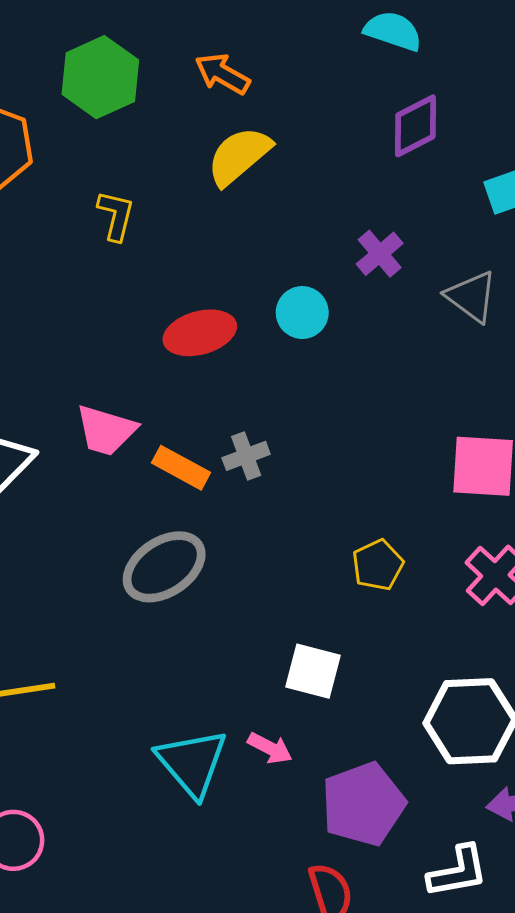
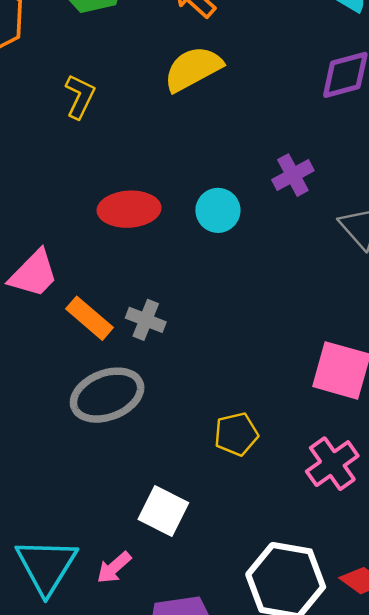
pink trapezoid: (106, 430) -> (34, 274), turned -74
gray cross: (246, 456) -> (146, 320), turned 30
gray ellipse: (164, 567) -> (107, 395), moved
pink arrow: (270, 748) -> (114, 568), turned 99

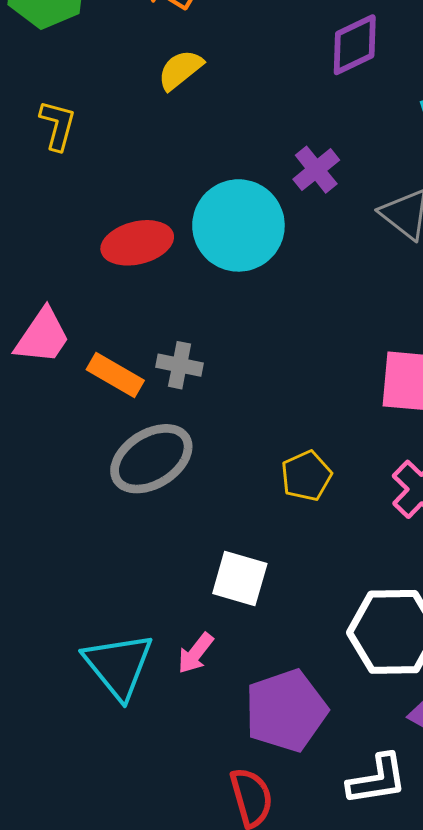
yellow semicircle: (193, 69) -> (180, 70), size x0.7
cyan circle: (218, 210) -> (238, 225), size x1.8

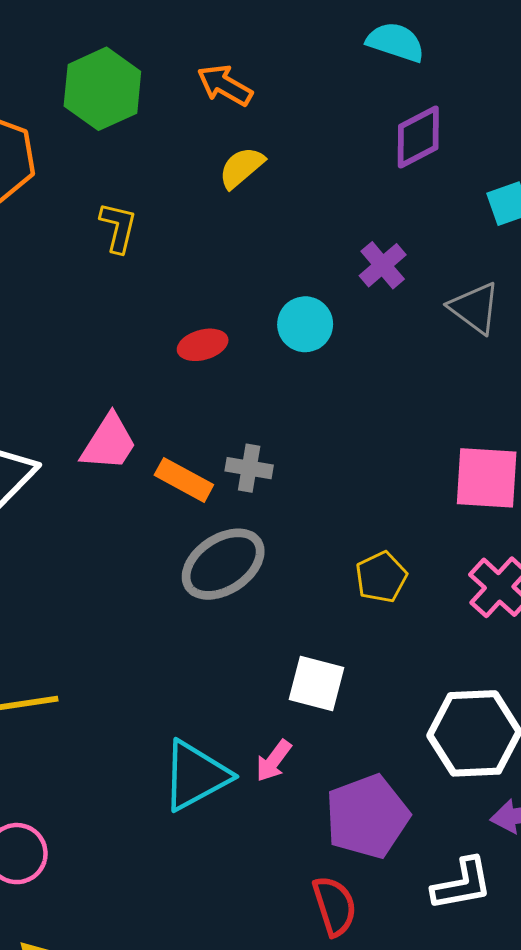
cyan circle: (238, 225) -> (305, 324), size x0.6
red ellipse: (137, 243) -> (203, 345), size x0.7
cyan triangle: (118, 666) -> (196, 776), turned 42

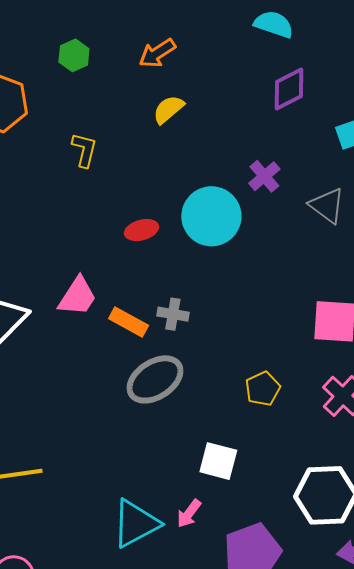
orange arrow: (225, 85) -> (157, 53), turned -63
green hexagon: (102, 89) -> (74, 55), size x0.6
cyan circle: (305, 324) -> (211, 216), size x1.6

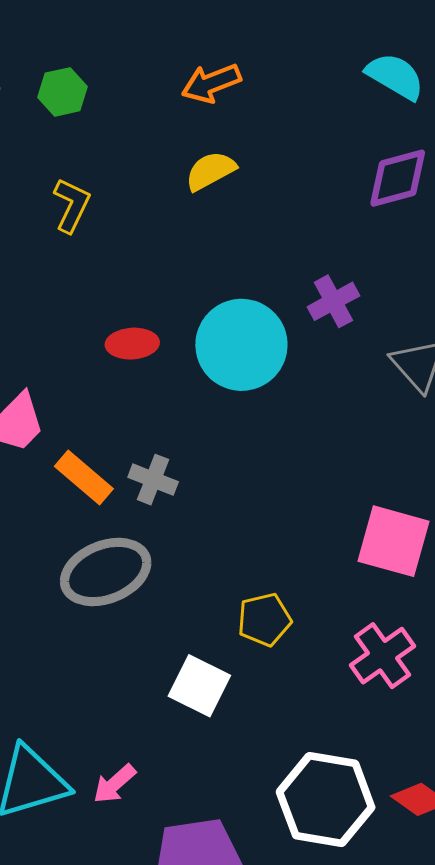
green hexagon: (74, 55) -> (63, 92), moved
white square: (218, 461) -> (199, 686), moved

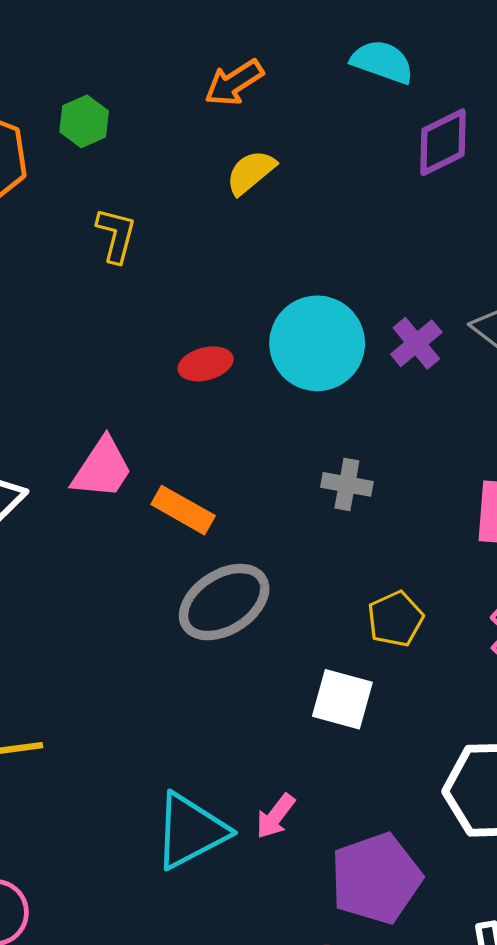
cyan semicircle: (395, 76) -> (382, 62), moved
purple cross: (333, 301) -> (416, 343), moved
gray cross: (153, 480) -> (347, 484), moved

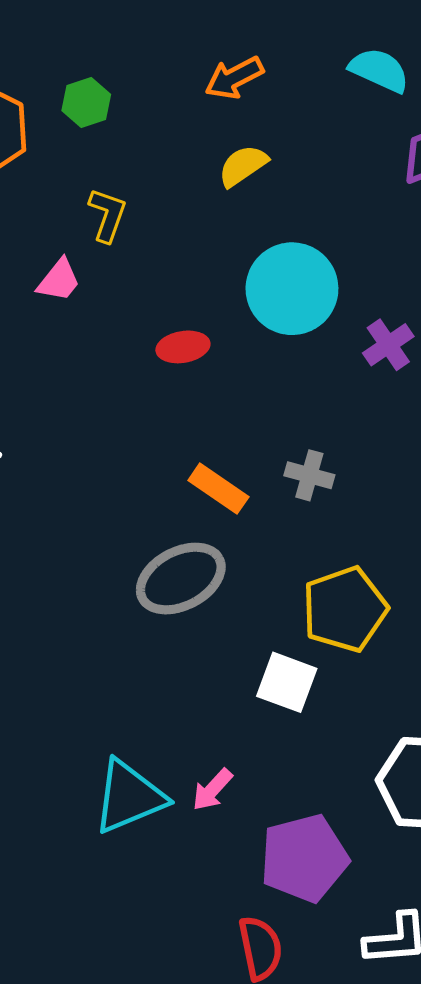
cyan circle: (317, 343) -> (292, 289), moved
pink trapezoid: (102, 468) -> (59, 280), moved, size x0.7
orange rectangle: (183, 510) -> (218, 489), moved
yellow pentagon: (395, 619) -> (345, 609), size x1.6

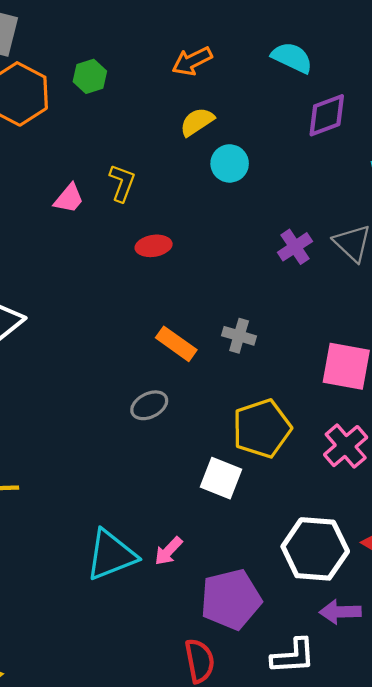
yellow L-shape: (108, 215) -> (122, 183), moved
cyan circle: (292, 289) -> (230, 163), moved, size x0.6
gray ellipse: (181, 579) -> (149, 405), size x0.6

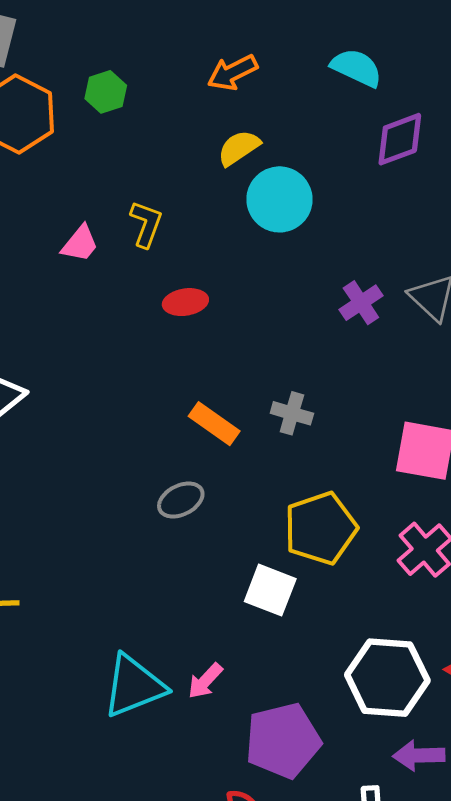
cyan circle: (230, 163) -> (279, 199), size x1.4

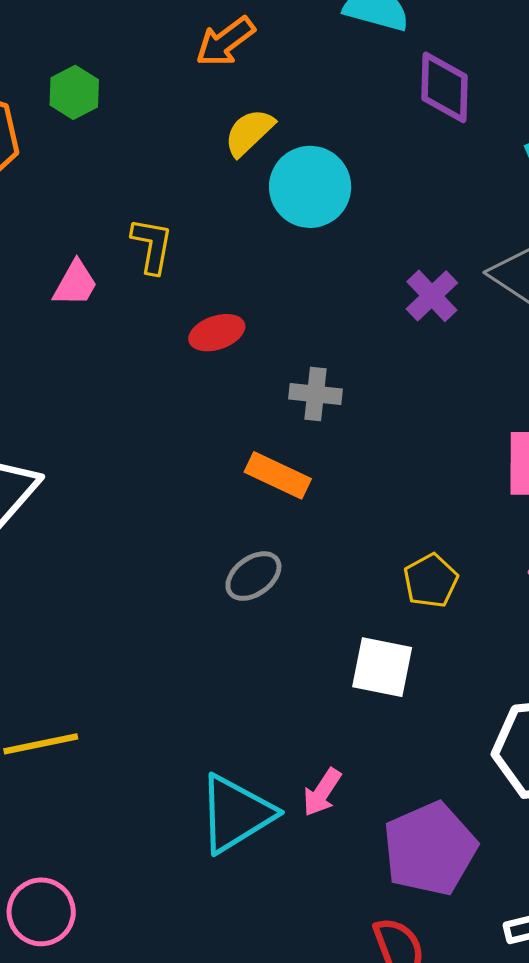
purple diamond: (400, 139) -> (445, 87), turned -58
gray cross: (292, 413) -> (316, 394), moved
yellow pentagon: (321, 528) -> (431, 581), size x0.6

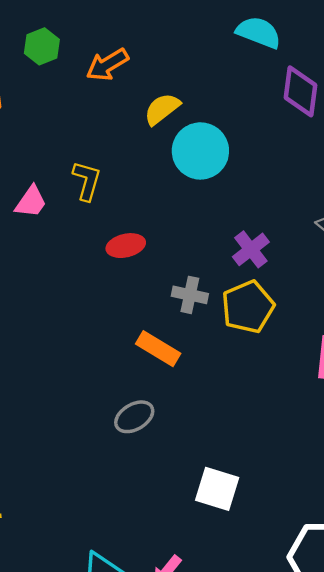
orange arrow: (225, 42) -> (107, 65), moved
green hexagon: (74, 92) -> (42, 46), moved
purple cross: (432, 296) -> (251, 249), moved
yellow pentagon: (431, 581) -> (248, 307), moved, size x1.4

